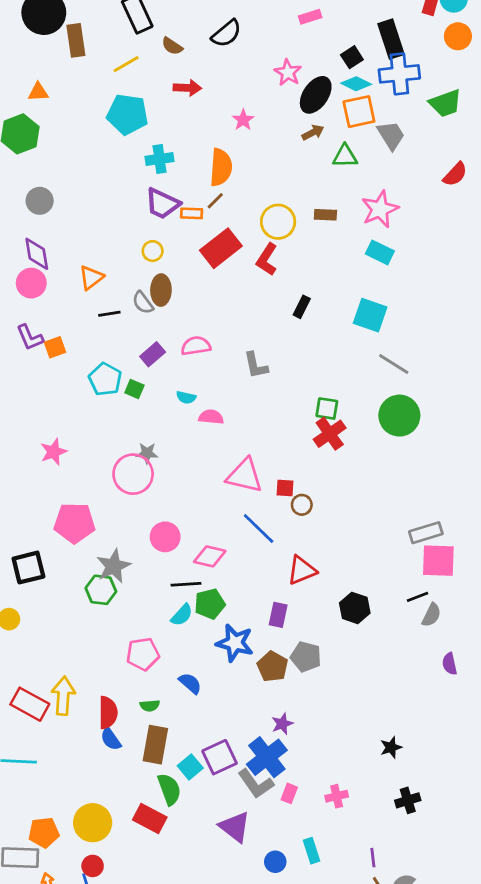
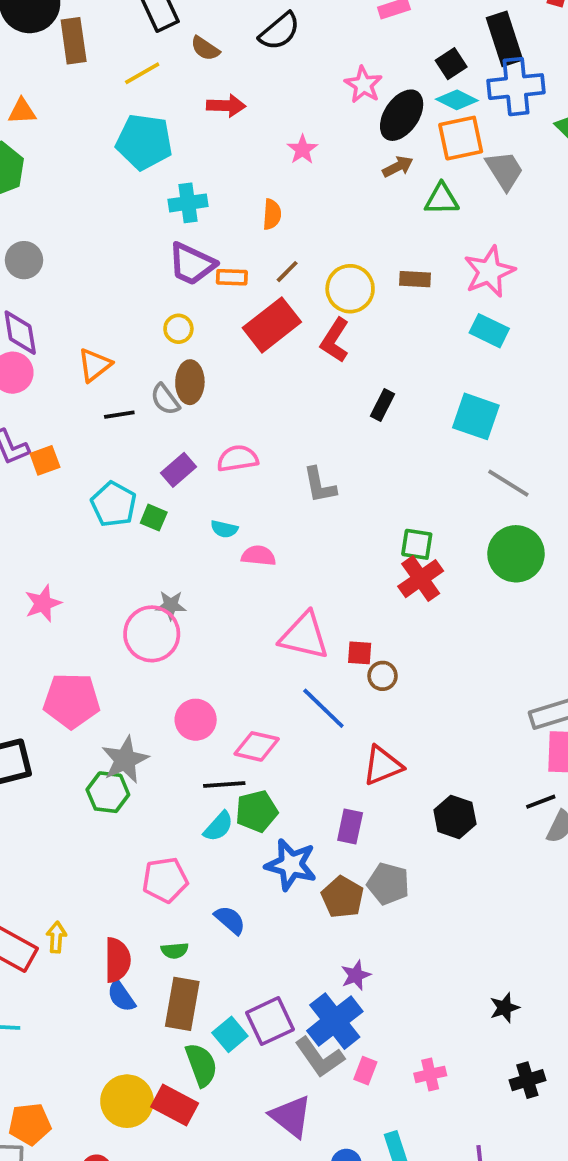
orange semicircle: (221, 167) -> (272, 214), size x0.6
brown line: (215, 201) -> (287, 272), moved
yellow arrow: (63, 696) -> (56, 937), size x0.6
yellow circle: (93, 823) -> (127, 1101), moved

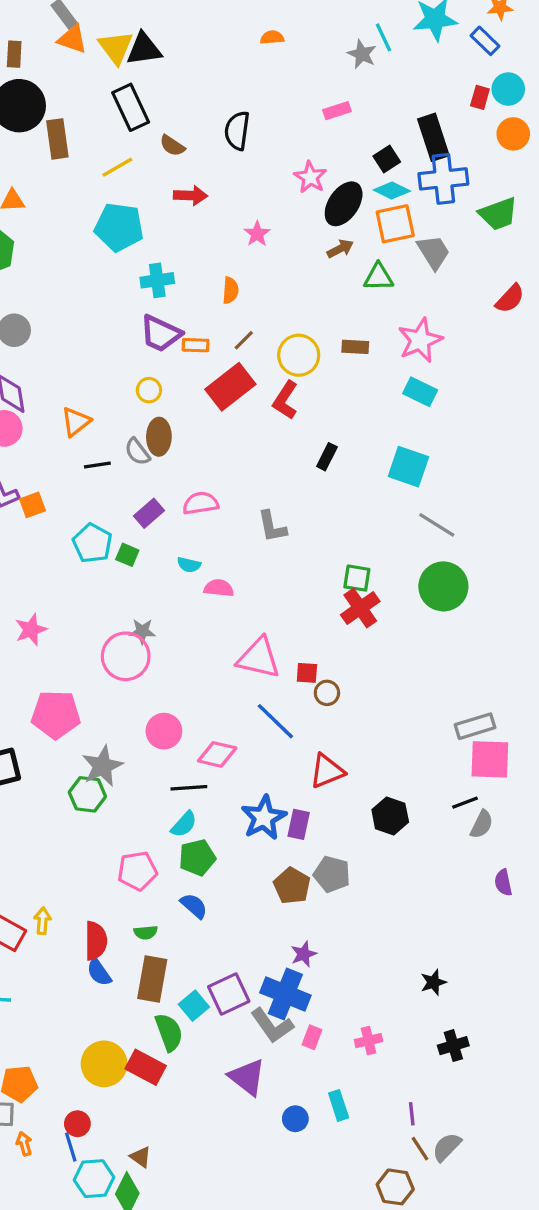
black semicircle: (280, 31) -> (237, 131), turned 138
green pentagon: (257, 811) -> (197, 858), moved
blue star: (291, 865) -> (264, 818), moved, turned 30
blue cross: (335, 1021) -> (285, 994), turned -30

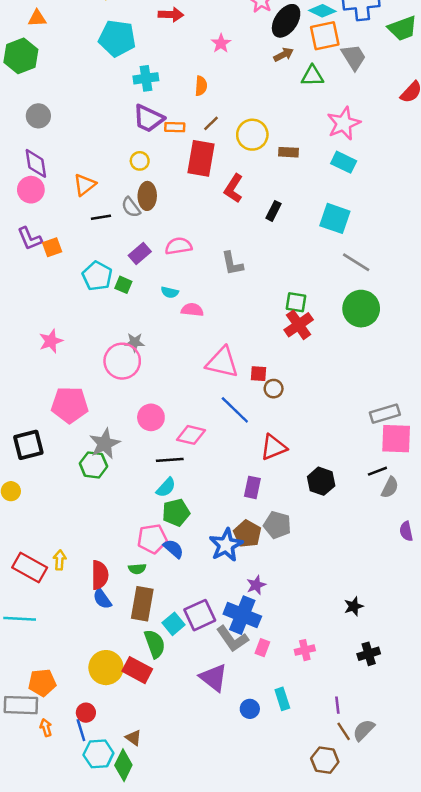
brown rectangle: (355, 347) -> (289, 152), moved
red rectangle: (230, 387) -> (201, 158), turned -42
red L-shape: (285, 400) -> (234, 188), moved
blue star: (264, 818) -> (226, 545), moved
pink pentagon: (137, 871) -> (152, 539), moved

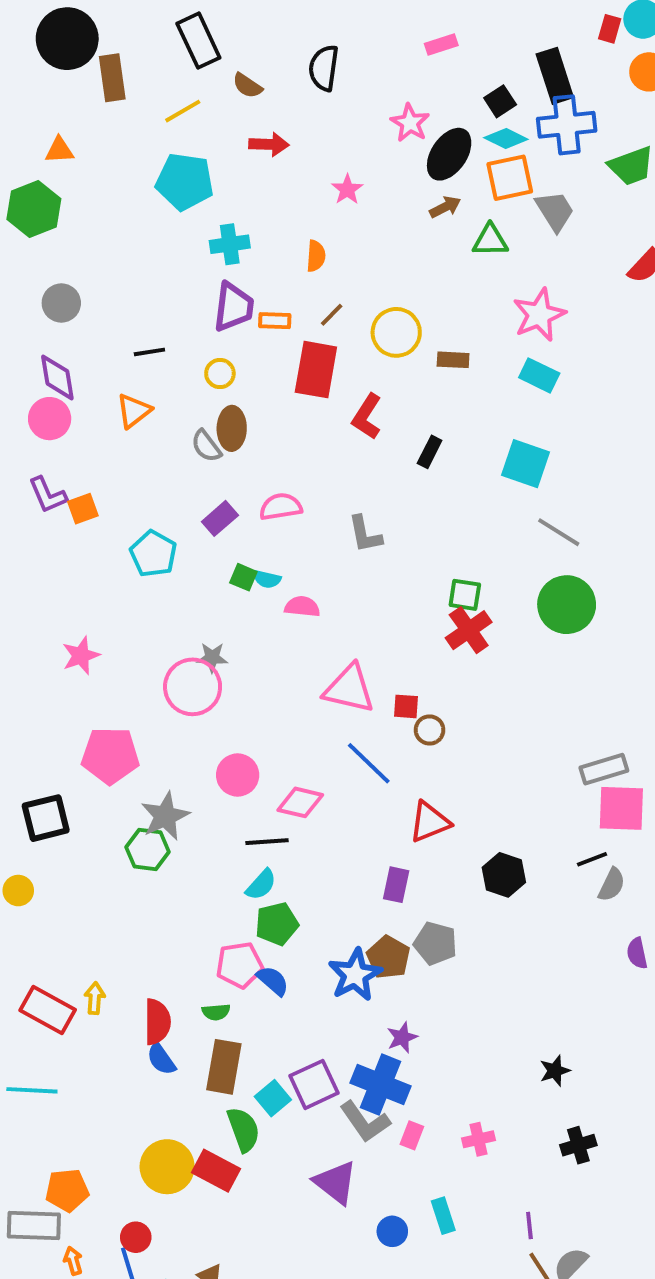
purple trapezoid: (148, 118) -> (234, 307), turned -108
black line: (101, 217) -> (149, 352), moved
green square: (123, 285) -> (243, 577), moved

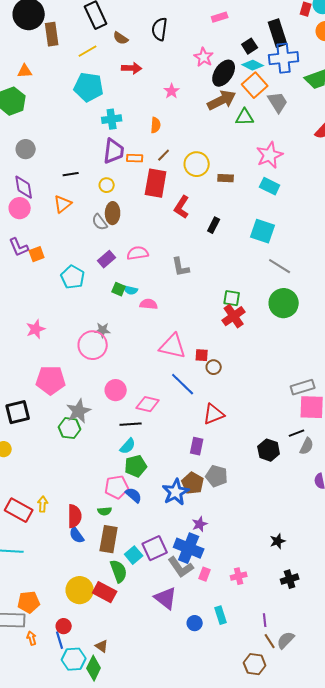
orange square: (510, 178) -> (255, 85), turned -30
brown arrow: (445, 207) -> (222, 100), size x1.8
black hexagon: (504, 875) -> (269, 450), moved

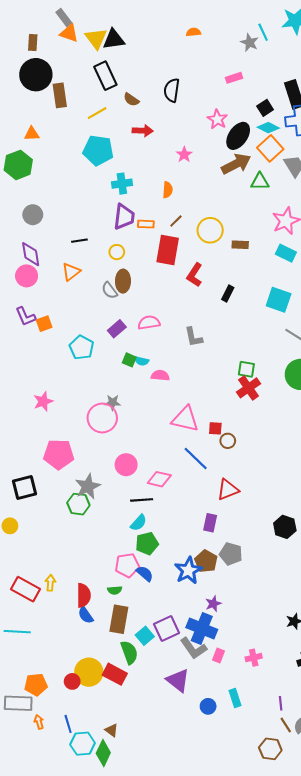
red circle: (64, 626) -> (72, 681), moved

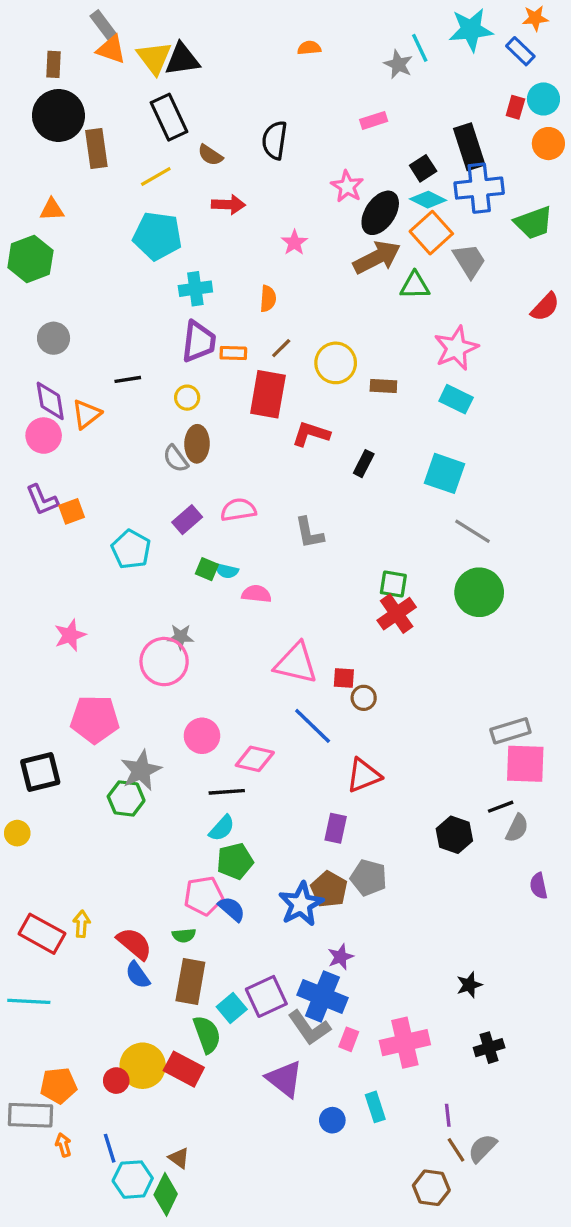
orange triangle: (71, 272) -> (87, 414), moved
red L-shape: (195, 275) -> (311, 434), turned 75
red semicircle: (84, 595) -> (134, 944), turned -50
pink cross: (254, 658) -> (405, 1043), size x1.8

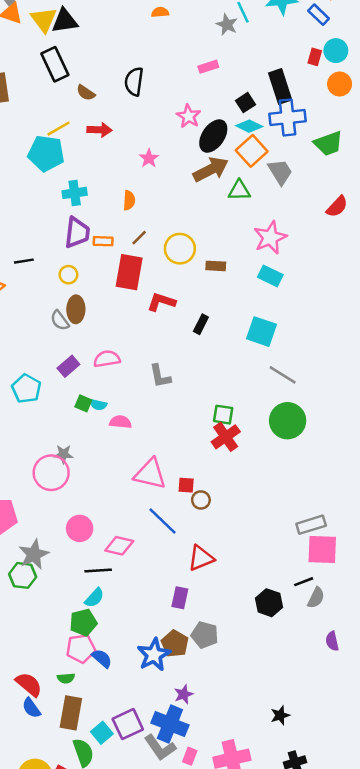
yellow line: (156, 177) -> (59, 129), moved
green pentagon: (235, 861) -> (83, 622), moved

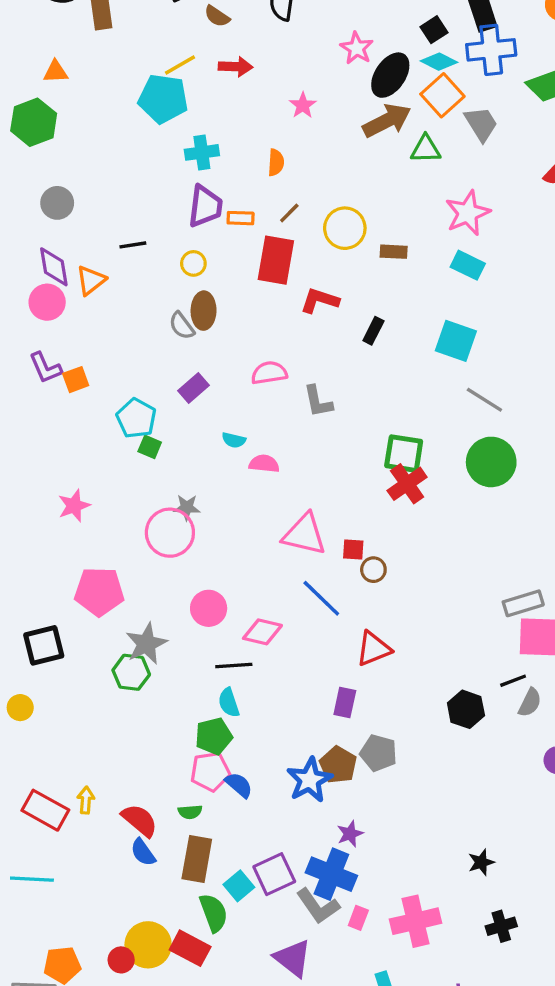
pink semicircle: (107, 359) -> (269, 373), moved
green square: (83, 403) -> (150, 447), moved
green square: (223, 415) -> (404, 454), size x1.4
cyan semicircle: (94, 598) -> (229, 703), turned 120

